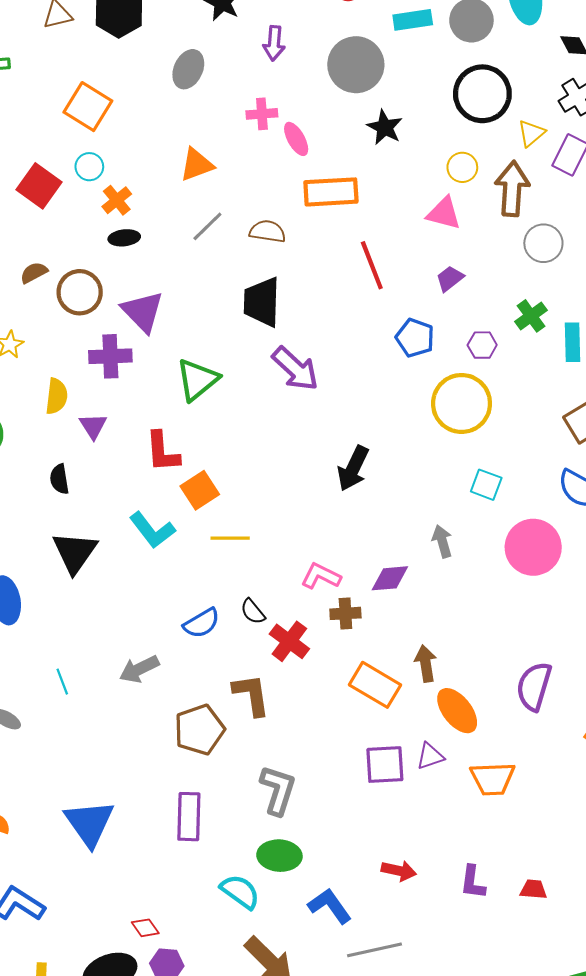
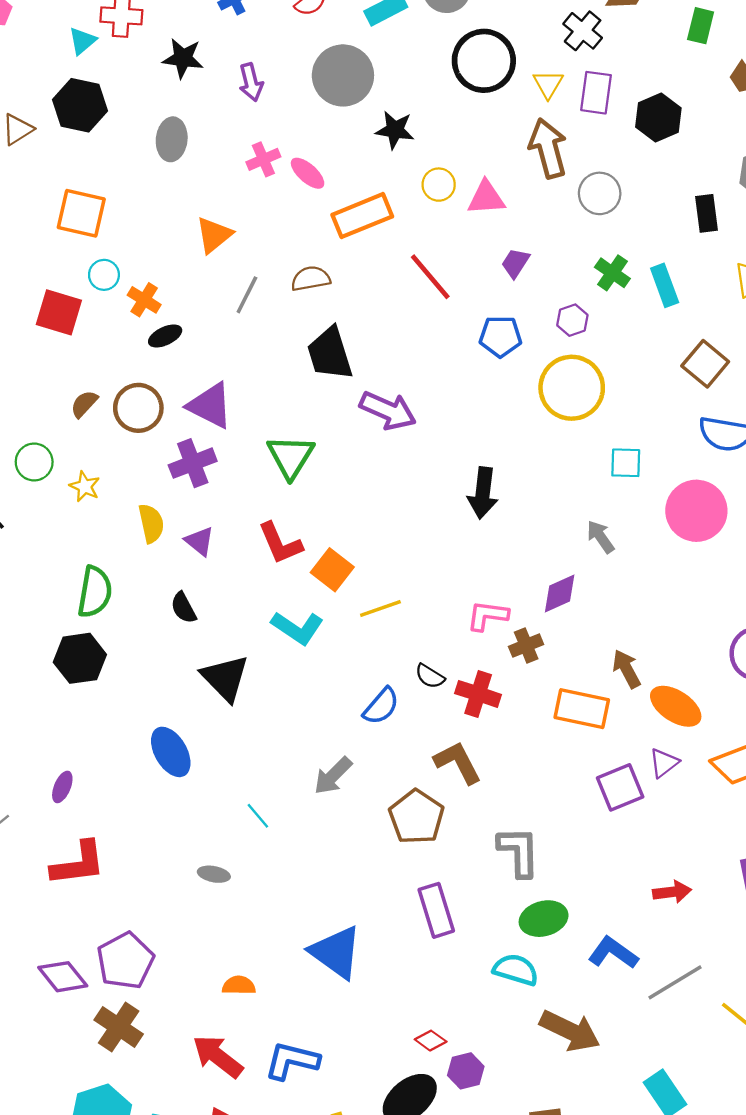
yellow circle: (462, 167) -> (439, 185), moved

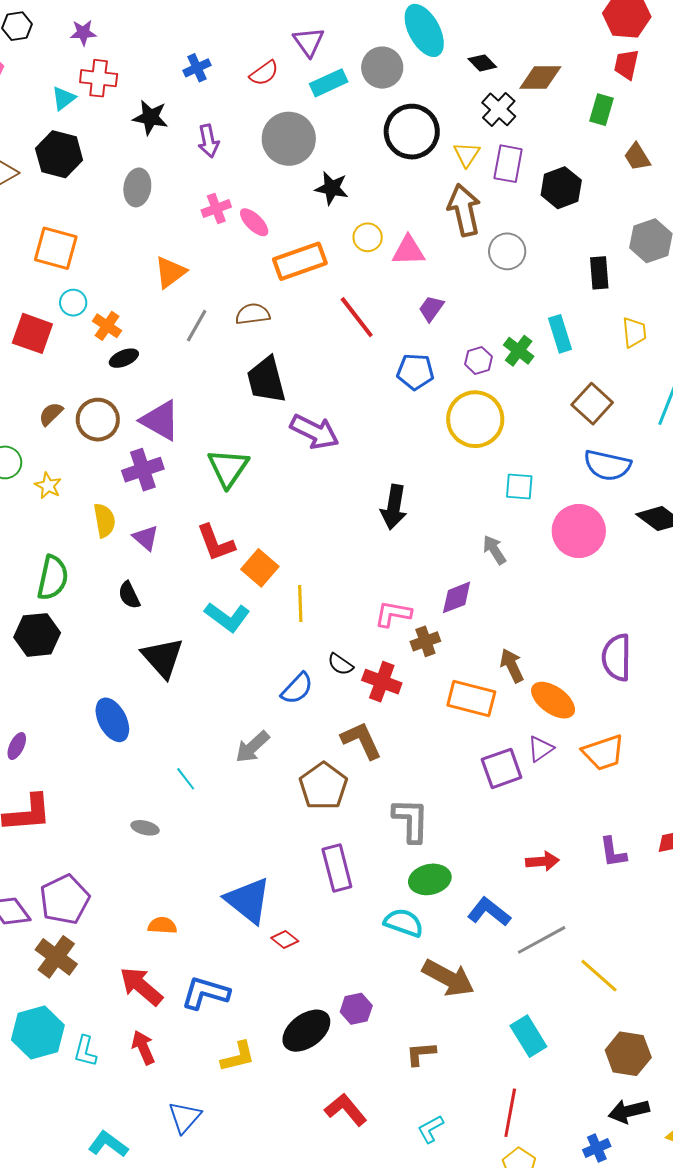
green cross: (612, 273) -> (519, 351), moved
yellow line: (380, 609) -> (300, 603), turned -75
red diamond: (431, 1041) -> (285, 939), moved

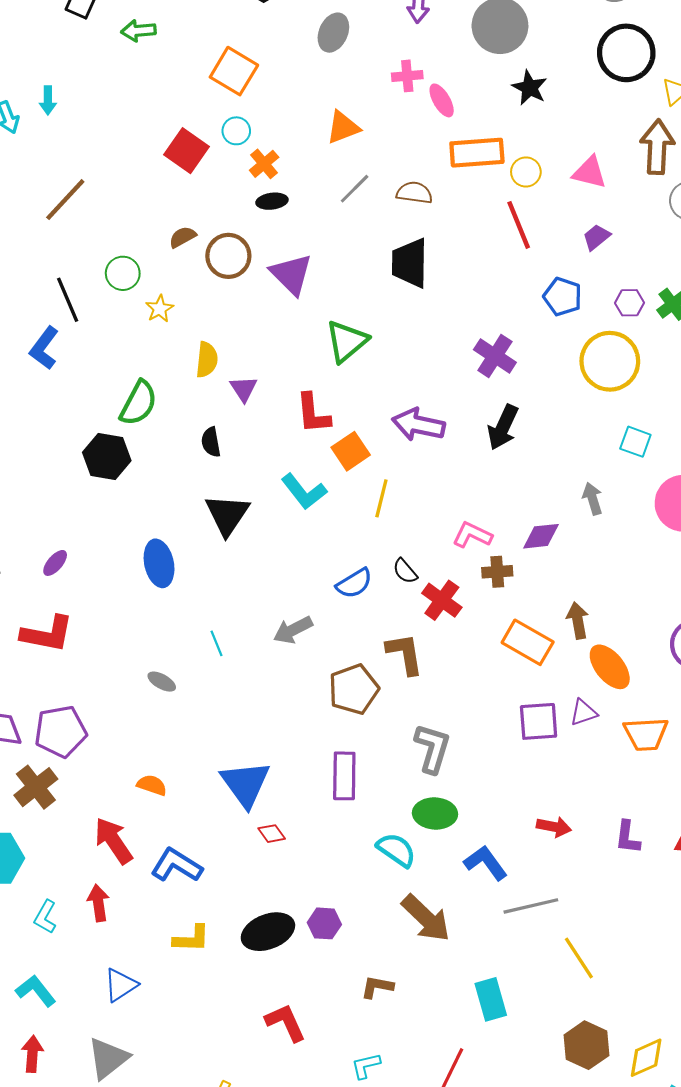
yellow circle: (368, 237) -> (526, 172), moved
purple arrow: (315, 432) -> (418, 425), moved, turned 150
purple cross: (143, 470) -> (495, 356), moved, turned 36
cyan L-shape: (85, 1051) -> (45, 917), moved

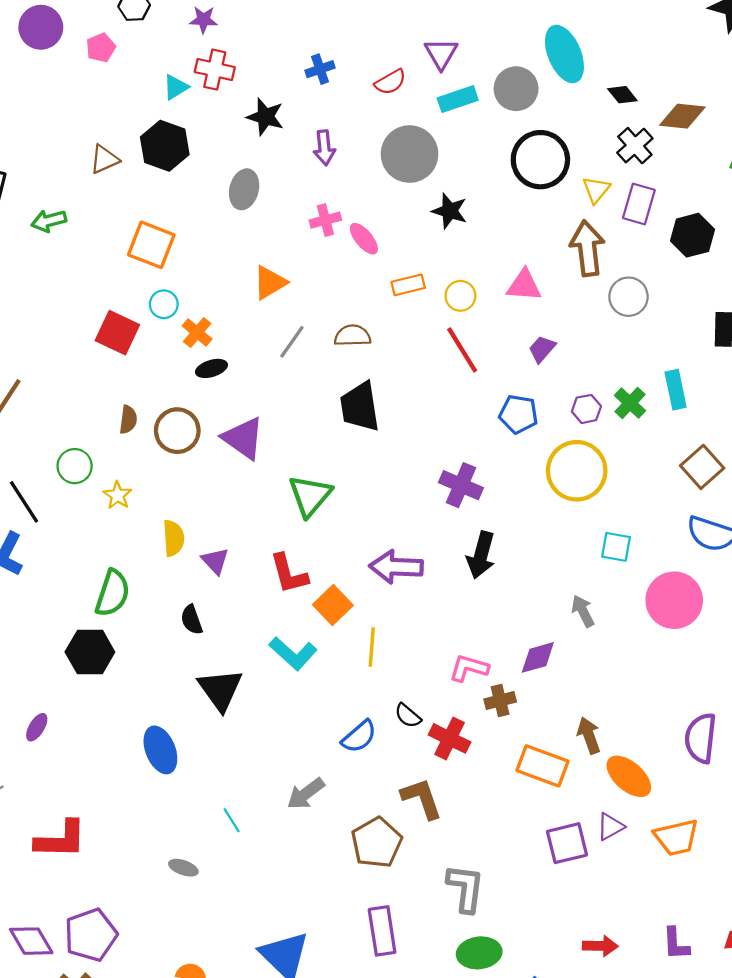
orange rectangle: (477, 153) -> (408, 285), size x0.6
brown semicircle: (183, 237) -> (128, 420), turned 136
purple ellipse: (55, 563) -> (37, 727), moved

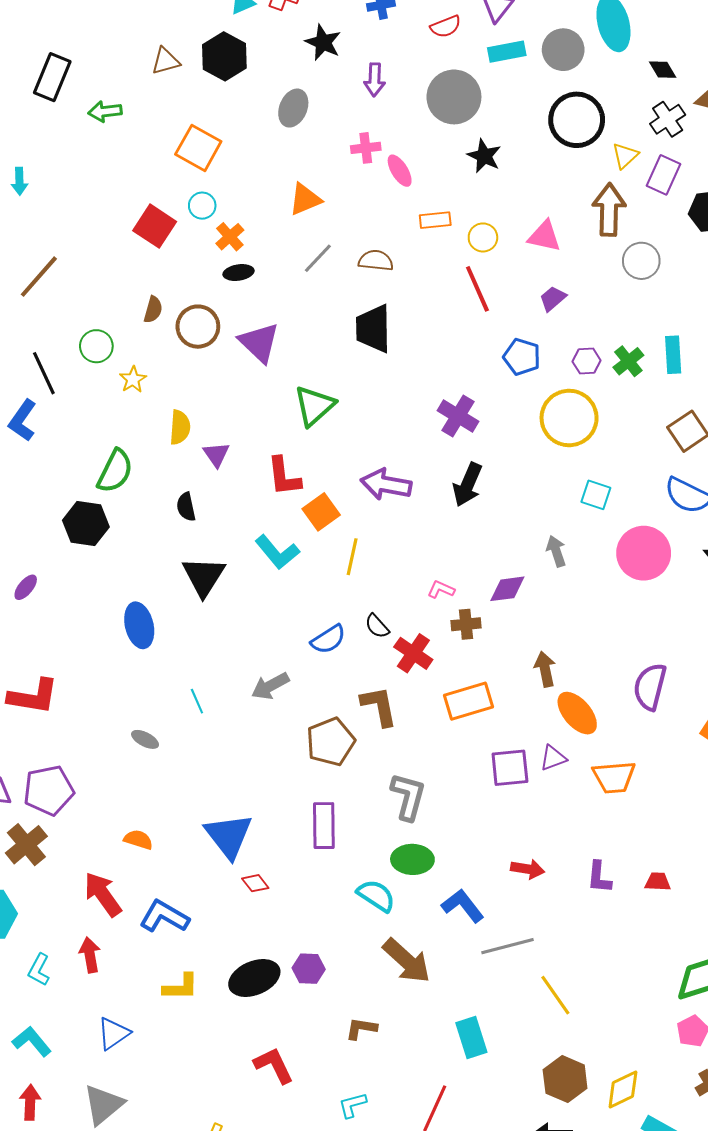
pink L-shape: (469, 668) -> (441, 589), size x0.7
orange rectangle: (542, 766) -> (468, 701), moved, turned -45

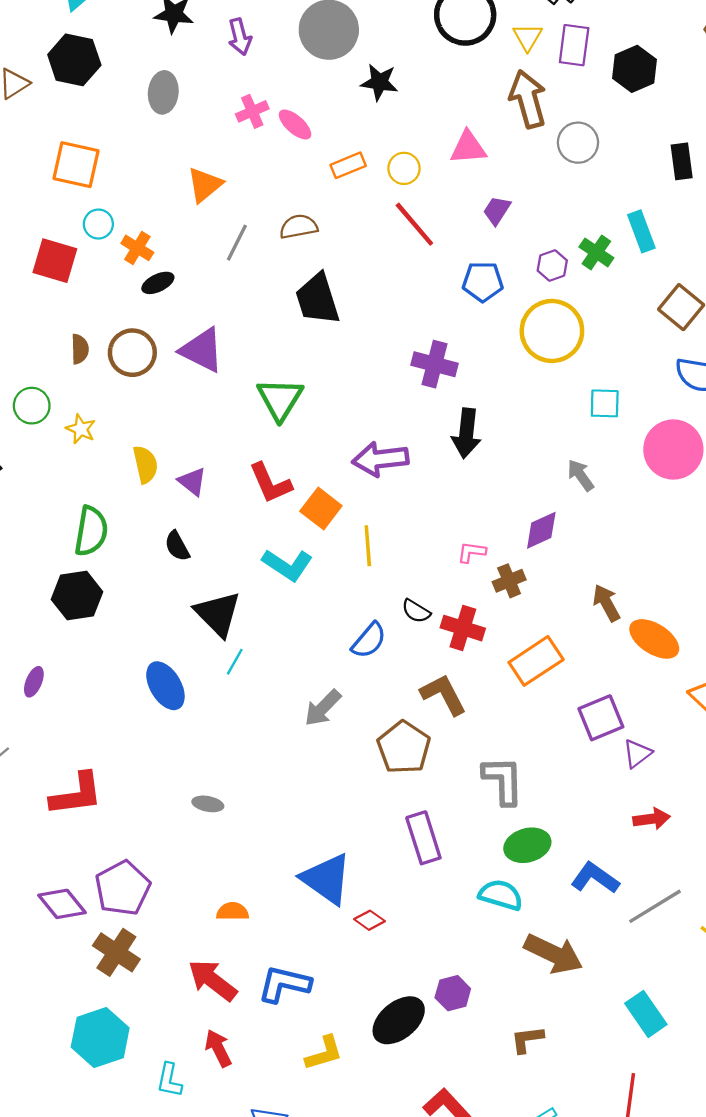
cyan line: (197, 701) -> (235, 662), moved, turned 70
purple triangle: (553, 758) -> (637, 753), moved

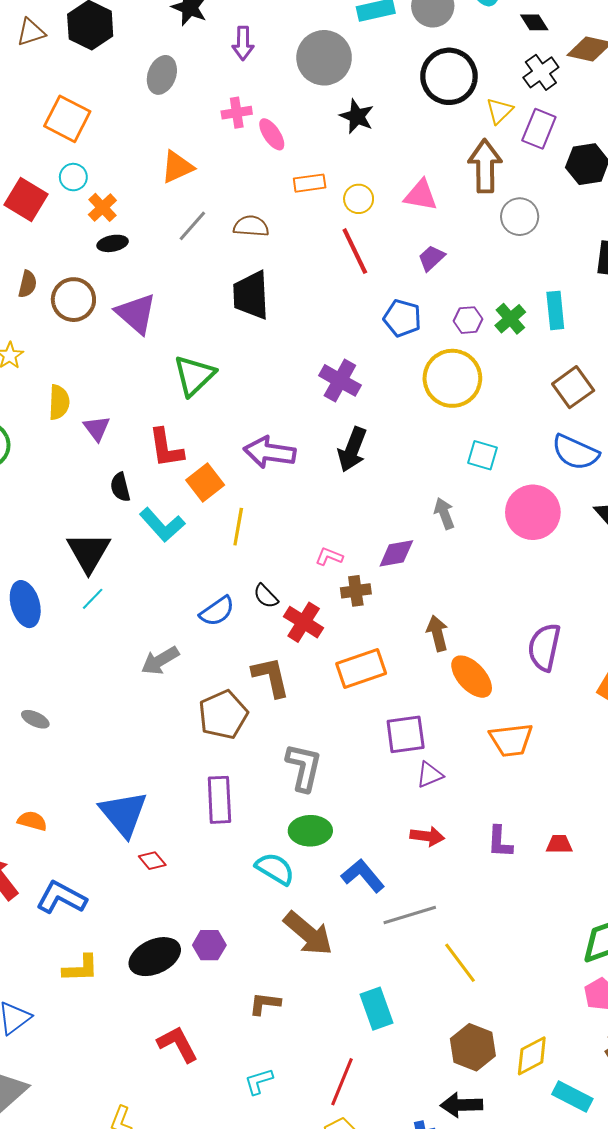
black semicircle: (177, 546) -> (120, 487), moved

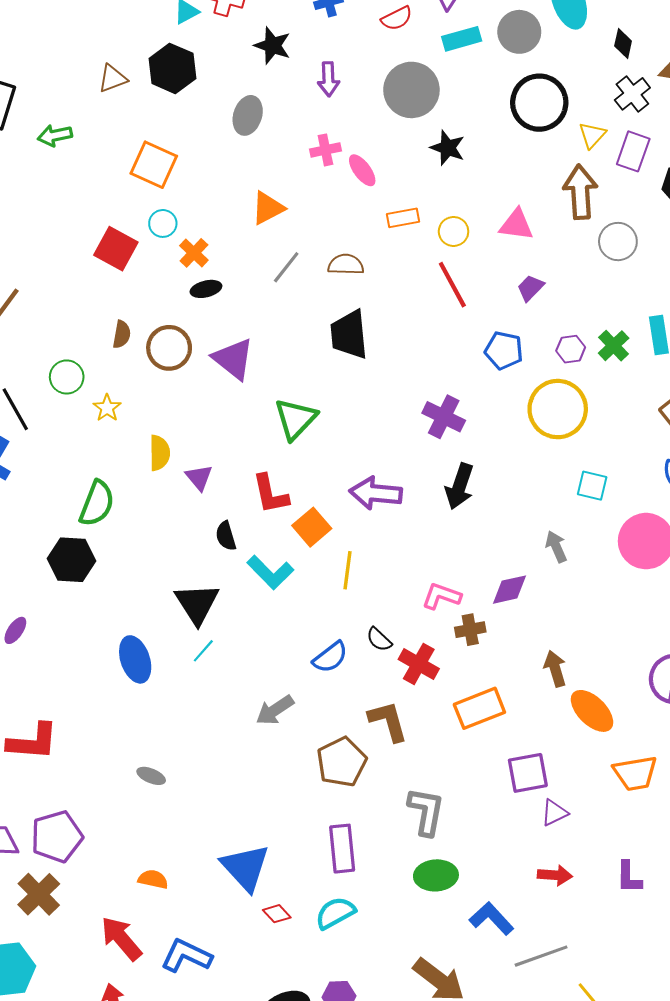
black diamond: (534, 22) -> (623, 44), turned 48
pink L-shape: (329, 557) -> (441, 596), size x1.4
cyan semicircle: (275, 869) -> (335, 913), moved, turned -57

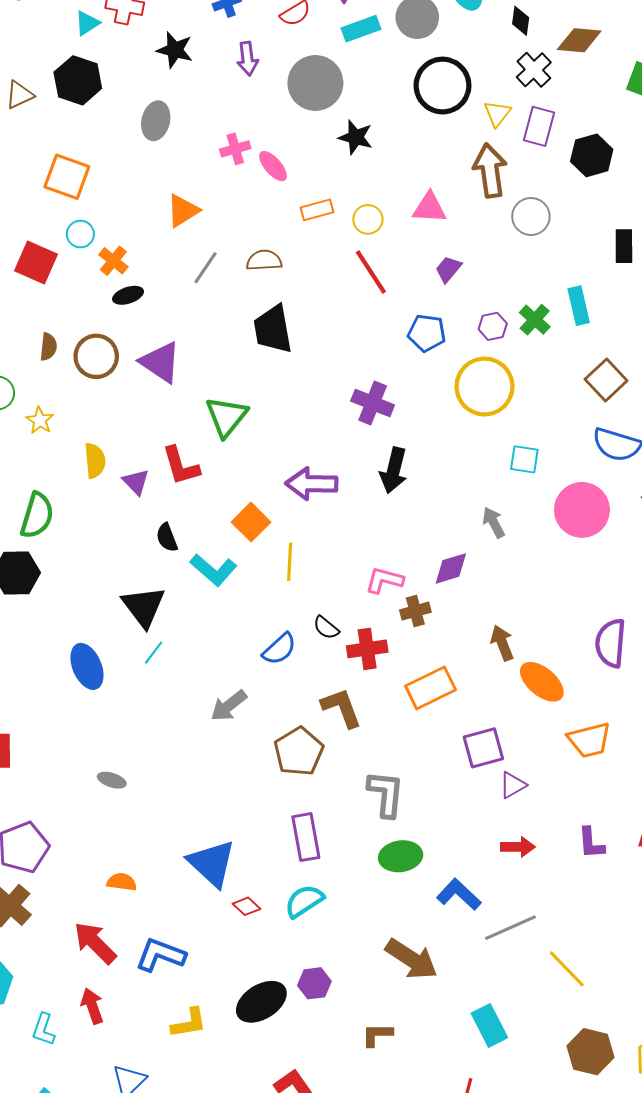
purple arrow: (328, 79) -> (247, 59), moved
red L-shape: (270, 494) -> (181, 466), moved
red cross: (419, 664) -> (367, 649), turned -33

